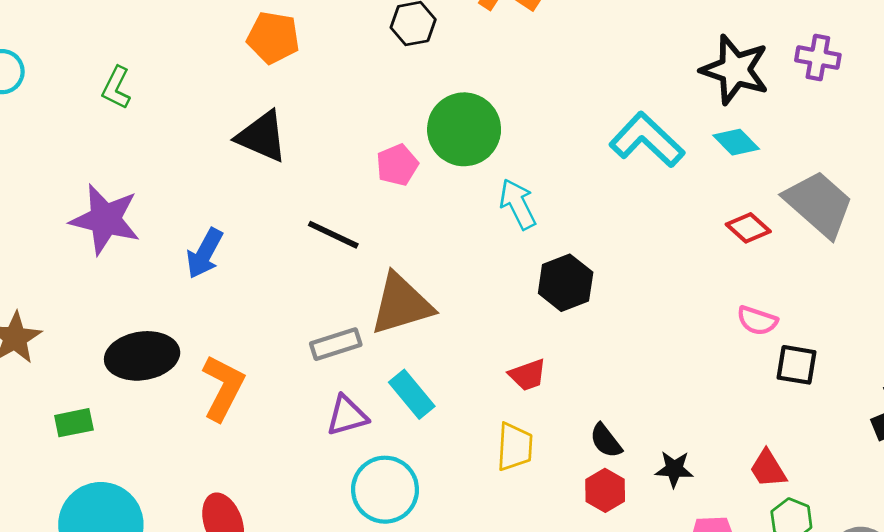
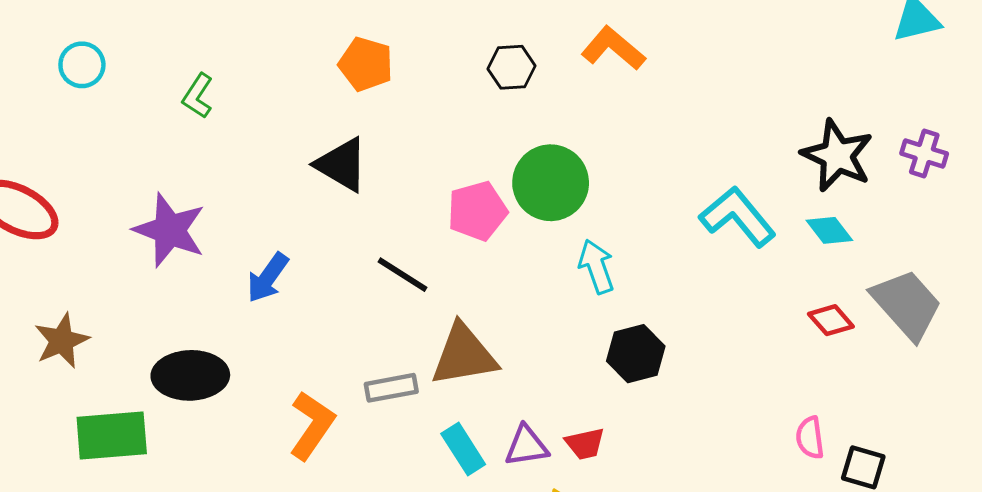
pink pentagon: (397, 165) -> (477, 211), size x1.4
pink semicircle: (757, 321) -> (810, 438), moved, turned 57
orange L-shape: (223, 388) -> (312, 425), moved
purple triangle: (347, 416) -> (526, 446), moved
green rectangle: (74, 423) -> (112, 436), size x1.8

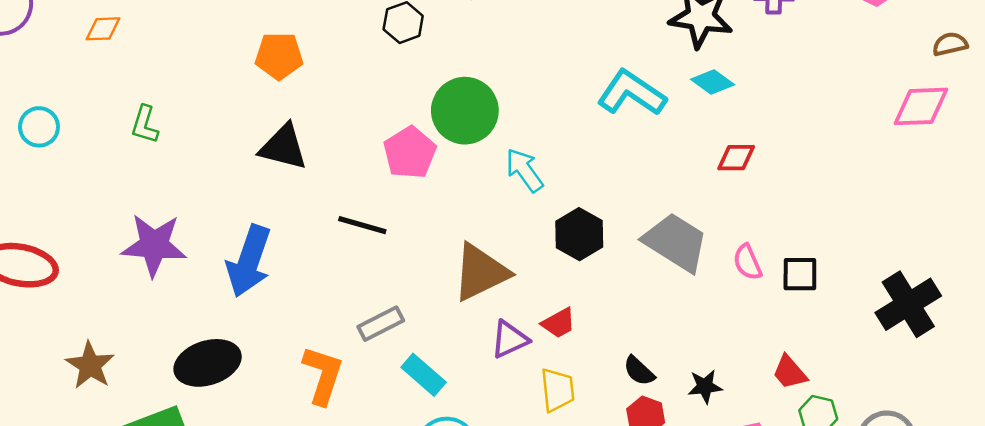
blue arrow: (268, 278) -> (249, 261), size x1.5
gray trapezoid: (907, 304) -> (676, 242), moved
red diamond: (831, 320) -> (736, 158), turned -33
brown triangle: (464, 355) -> (480, 272), moved
cyan rectangle: (463, 449) -> (424, 375), moved

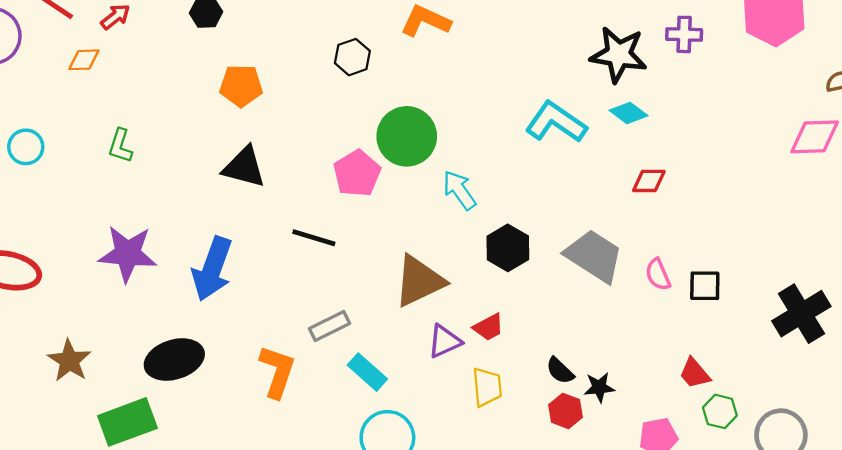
black star: (705, 386) -> (599, 387), moved

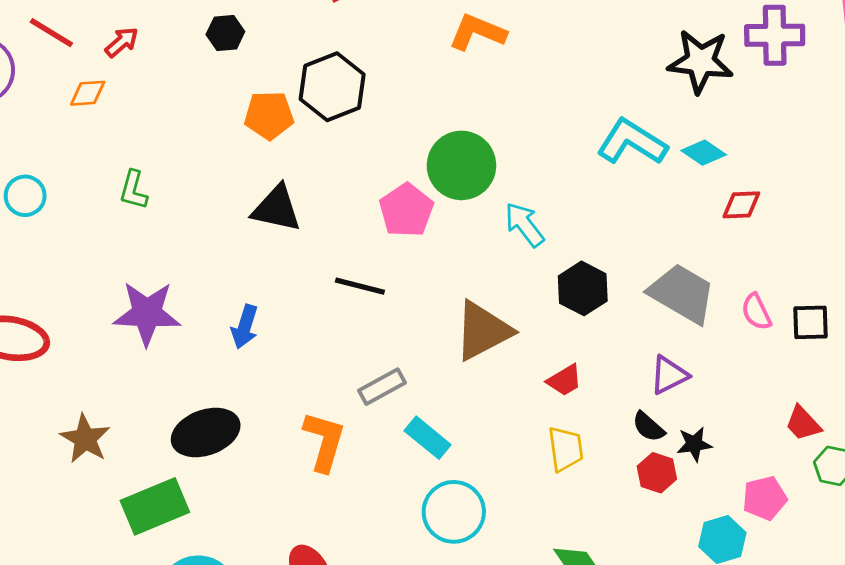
purple cross: (684, 34) -> (775, 35), size x1.4
black hexagon: (352, 57) -> (332, 87), moved, size x1.6
cyan diamond: (629, 113) -> (704, 153), moved
blue arrow: (212, 269) -> (245, 327), size x0.6
purple triangle: (445, 341) -> (669, 375), moved

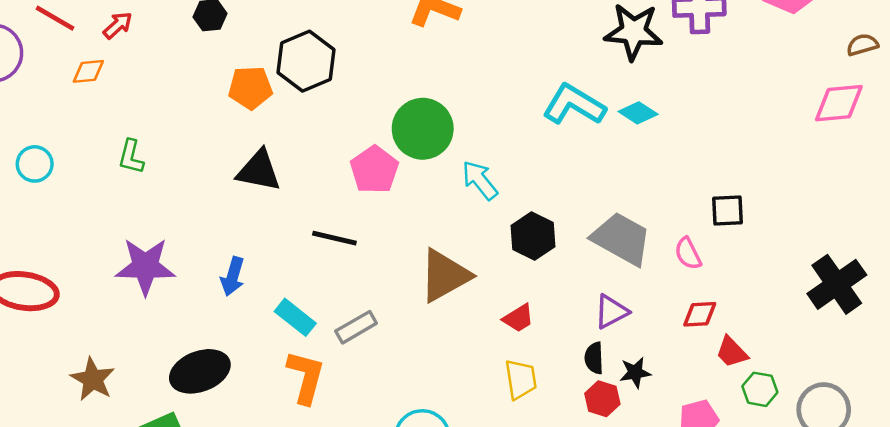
red diamond: (741, 205) -> (700, 314), moved
black square: (811, 322) -> (727, 211), moved
black semicircle: (648, 427) -> (594, 358), turned 48
cyan rectangle: (428, 438) -> (295, 317), moved

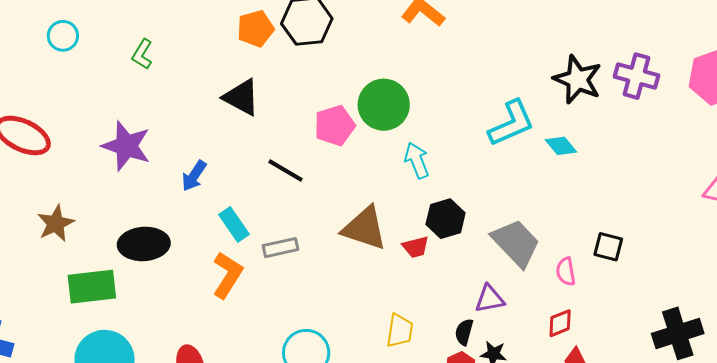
orange pentagon: (250, 88) -> (255, 29), turned -30
cyan L-shape: (574, 105) -> (511, 123), turned 108
brown triangle: (445, 276) -> (365, 228), turned 30
red diamond: (700, 314) -> (560, 323), turned -36
red trapezoid: (518, 318) -> (416, 247), moved

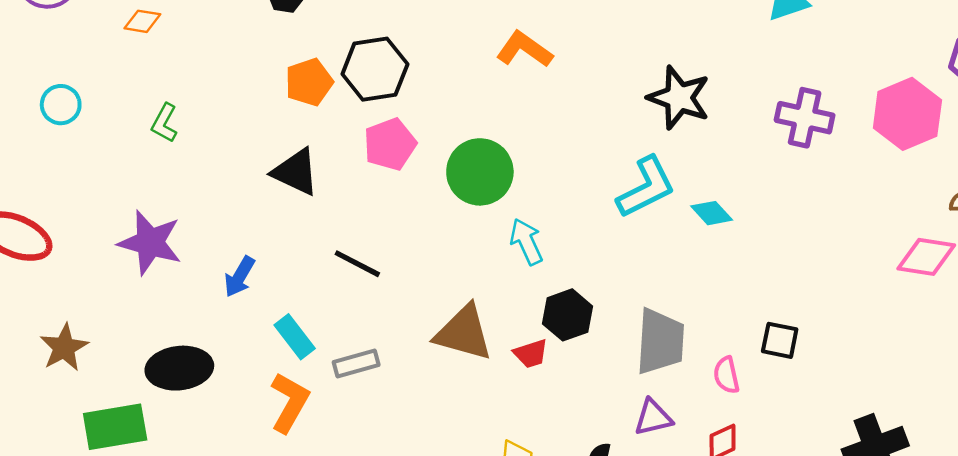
black star: (578, 79) -> (679, 98), moved
pink pentagon: (335, 126) -> (390, 144), moved
gray trapezoid: (516, 243) -> (660, 341), turned 50
purple triangle: (490, 299) -> (653, 418), moved

